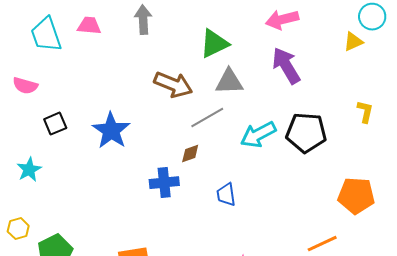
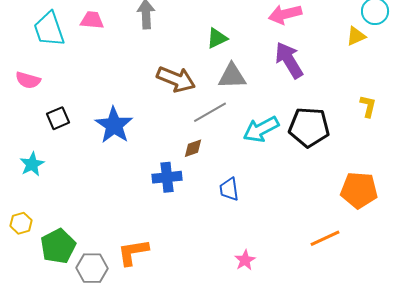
green triangle: (214, 44) -> (217, 38), size x0.7

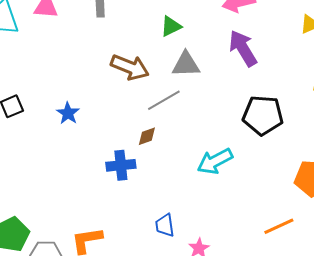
blue star: (114, 125) -> (68, 113), size x0.6
cyan arrow: (261, 129) -> (215, 161), moved
blue trapezoid: (229, 189) -> (165, 225), moved

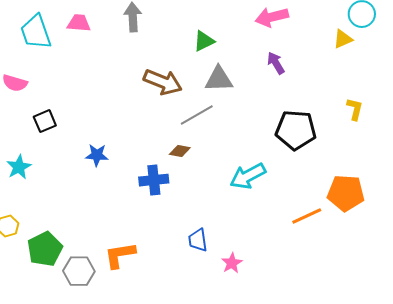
purple arrow: (243, 48) -> (276, 63), size x0.6
blue star: (68, 113) -> (97, 155), moved, turned -30
brown diamond: (147, 136) -> (180, 151), turned 30
orange line: (279, 226) -> (307, 216), moved

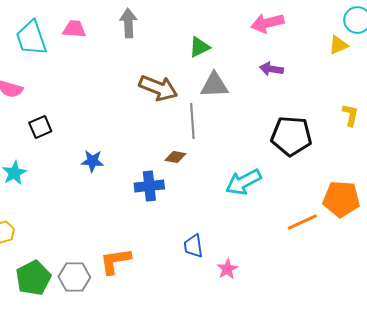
purple arrow: (276, 63) -> (271, 69), turned -50
gray line: (197, 115) -> (192, 121), turned -64
green pentagon: (45, 249) -> (33, 278), moved

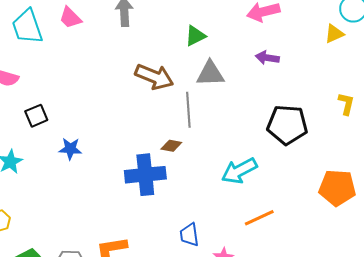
pink trapezoid: (74, 29) -> (70, 18), turned -140
blue star: (92, 161) -> (70, 149), moved
blue cross: (149, 186) -> (145, 175), size x1.4
orange line: (302, 222) -> (259, 218), moved

